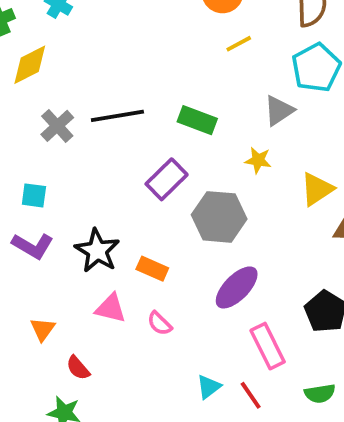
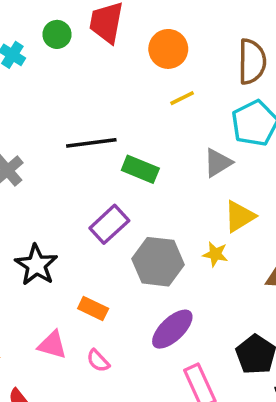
black line: (117, 116) -> (91, 143), moved
yellow star: (258, 160) -> (215, 254), moved
yellow triangle: (317, 189) -> (240, 216), moved
black star: (97, 251) -> (36, 265), moved

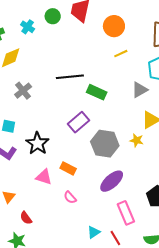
pink triangle: (52, 345) -> (44, 177), moved

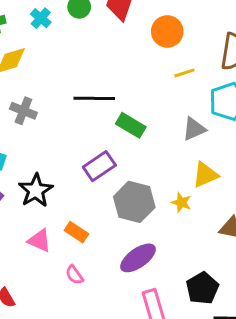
yellow line: (121, 54) -> (184, 73), moved
gray cross: (23, 91) -> (23, 111), turned -36

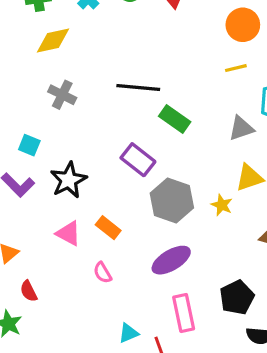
orange circle: (167, 31) -> (243, 25), moved
purple rectangle: (99, 166) -> (138, 160), turned 68

